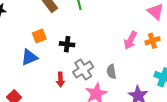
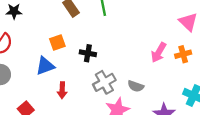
gray semicircle: (111, 72) -> (136, 86), turned -64
red arrow: (60, 80) -> (62, 90), moved

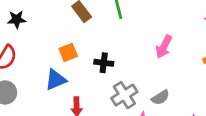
pink arrow: (159, 52) -> (164, 47), moved
gray semicircle: (136, 86) -> (160, 97), turned -49

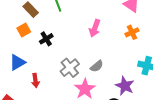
orange square: (68, 52) -> (24, 30), moved
black cross: (104, 63) -> (46, 39), moved, turned -32

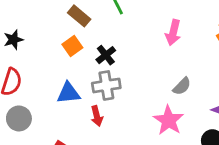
blue triangle: (17, 62) -> (68, 93), turned 30
gray cross: (70, 68) -> (106, 85), moved, turned 36

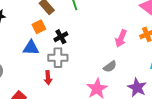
pink arrow: (173, 33) -> (121, 39), moved
blue triangle: (68, 93) -> (31, 48), moved

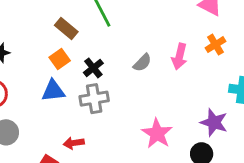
gray semicircle: (110, 67) -> (142, 63), moved
red arrow: (48, 78) -> (74, 143), moved, turned 96

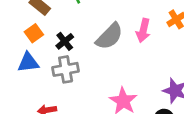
gray semicircle: (142, 63) -> (109, 36), size x1.6

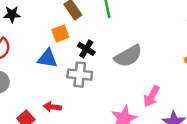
pink arrow: (143, 30) -> (152, 96), moved
black cross: (65, 41) -> (86, 49), turned -36

